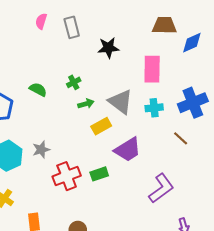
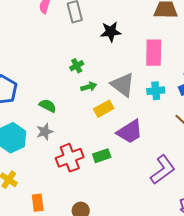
green semicircle: (38, 89) -> (48, 106), moved

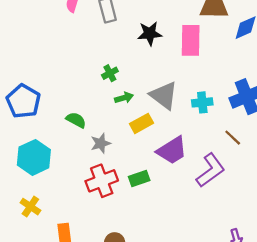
pink rectangle: (154, 53) -> (191, 40), moved
gray star: (45, 132) -> (101, 143), moved
purple L-shape: (163, 170) -> (210, 170), moved

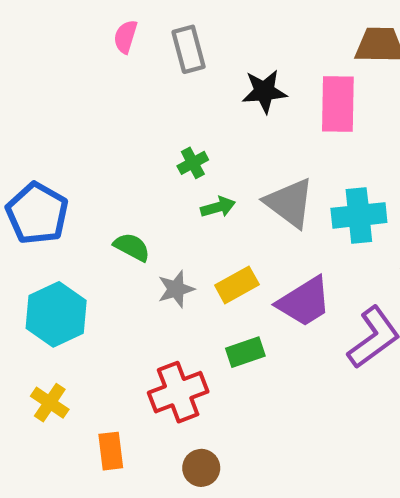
cyan cross: (202, 102) -> (359, 215), size x1.4
yellow rectangle: (141, 123) -> (237, 285), moved
red cross: (102, 181) -> (178, 392), moved

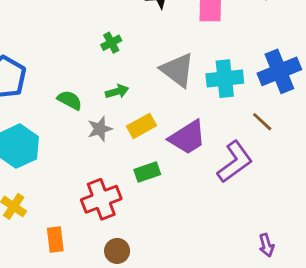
green arrow: (218, 207) -> (117, 91), moved

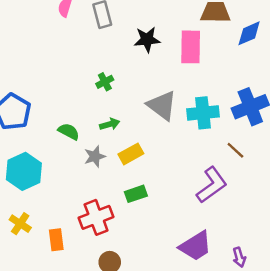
purple trapezoid: (187, 137) -> (196, 246), moved
orange rectangle: (55, 239) -> (56, 240), moved

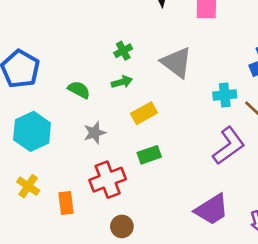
green cross: (105, 82) -> (123, 51), moved
cyan cross: (203, 113) -> (225, 95), moved, size x0.7
gray star: (95, 156) -> (95, 133), moved

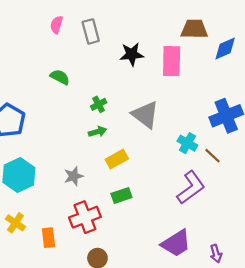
green semicircle: (79, 90) -> (60, 77), moved
cyan cross: (225, 95) -> (187, 143), turned 36

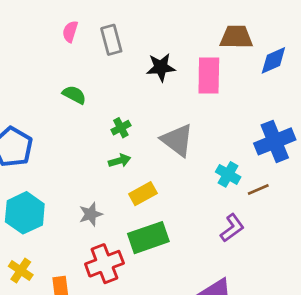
brown line: (213, 156) -> (258, 190), turned -66
purple L-shape: (191, 188) -> (232, 228), size x0.7
green rectangle: (121, 196) -> (148, 238), size x1.6

